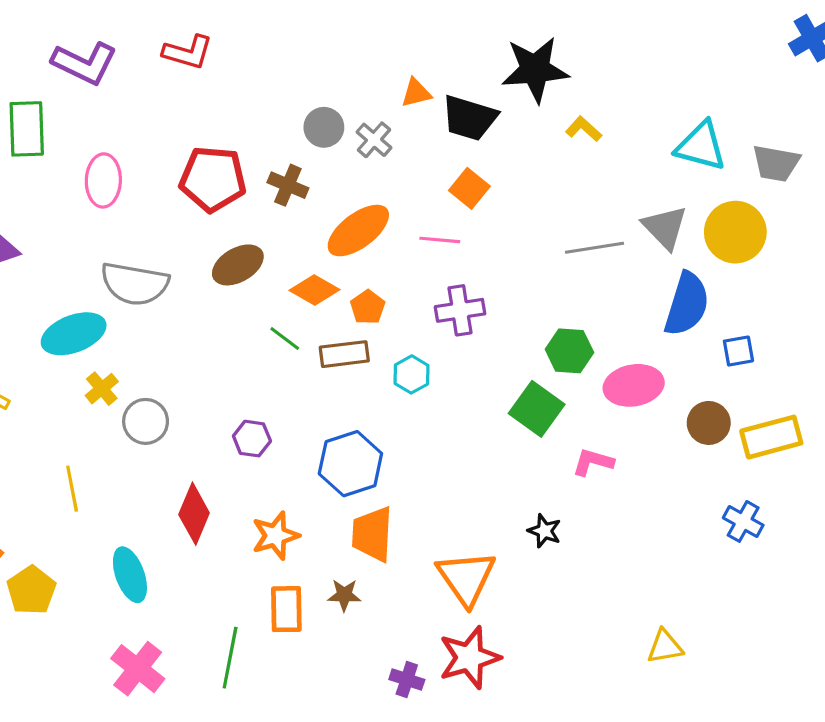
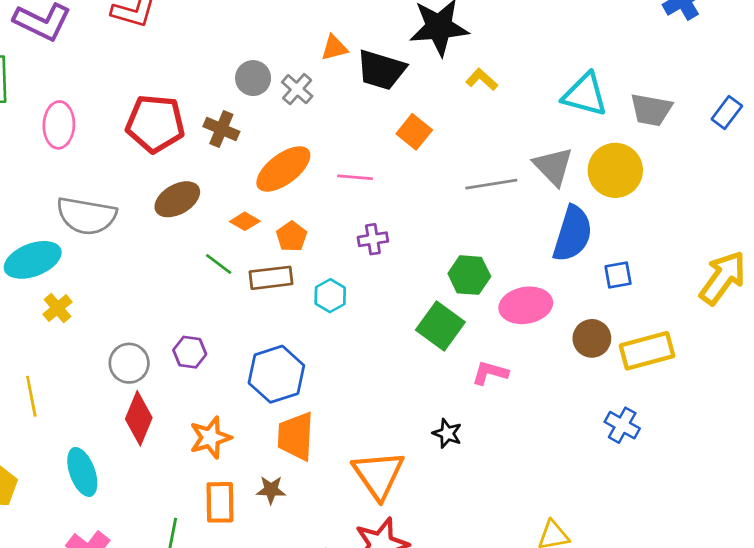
orange square: (469, 188) -> (414, 132), moved
orange diamond: (315, 290) -> (245, 221), size x0.7
purple cross: (460, 310) -> (373, 239), size x0.7
gray circle: (146, 421) -> (129, 363), moved

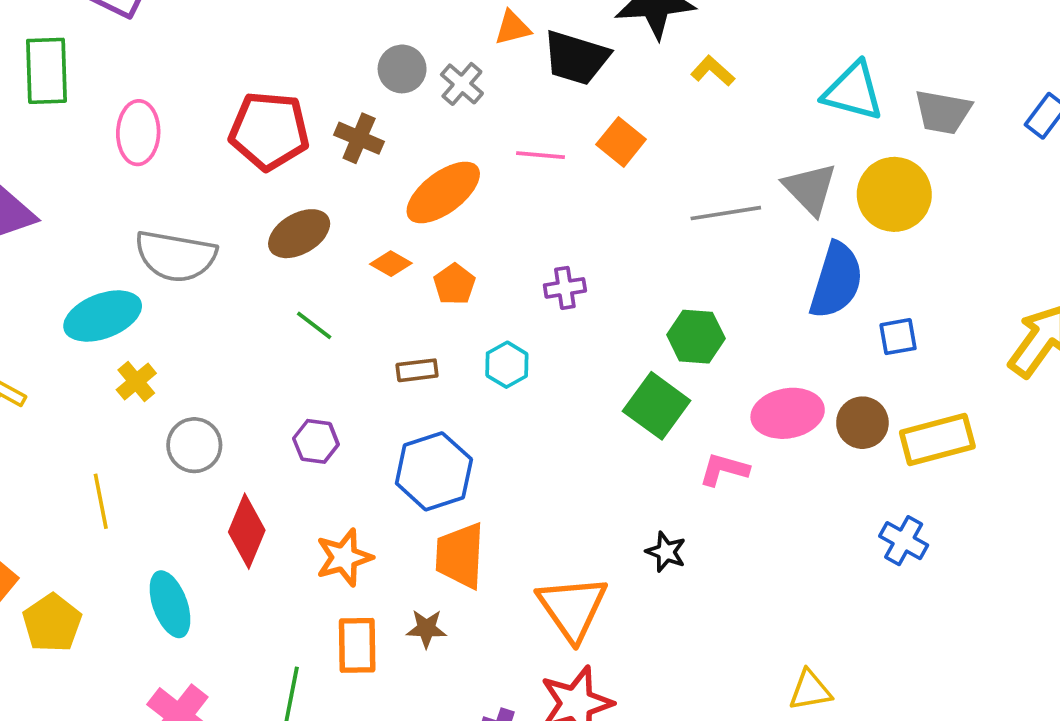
pink line: (355, 177) -> (541, 155), moved
green line: (219, 264) -> (314, 325), moved
brown rectangle: (271, 278) -> (417, 370), moved, size x0.7
pink ellipse: (526, 305) -> (788, 413), moved
gray circle: (129, 363) -> (194, 445), moved

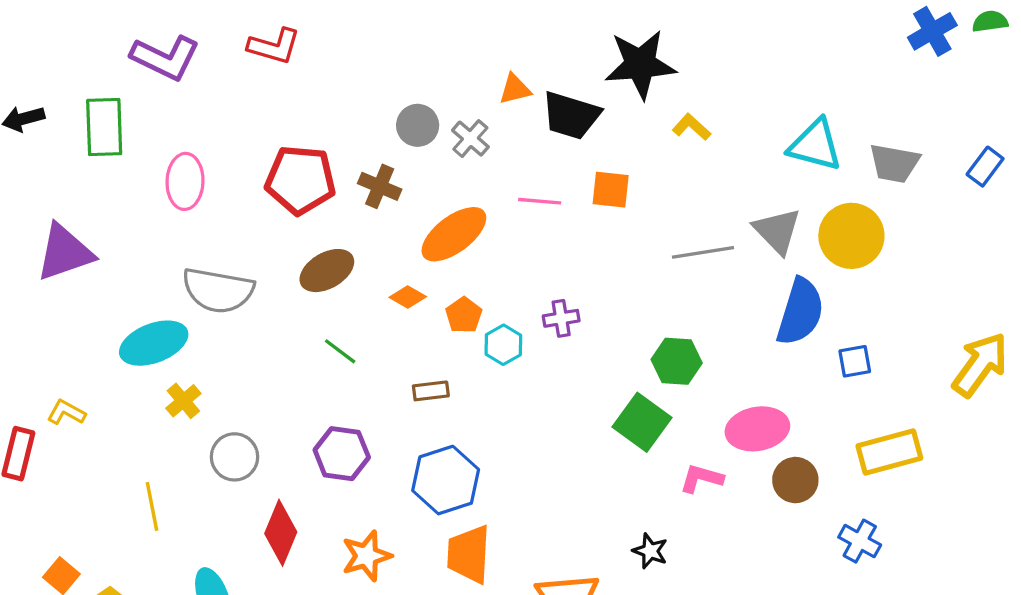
orange square: (621, 142) -> (611, 190), turned -33
cyan hexagon: (507, 365) -> (503, 345), moved
brown circle: (862, 423) -> (795, 480), moved
purple hexagon: (316, 441) -> (342, 454), size x1.4

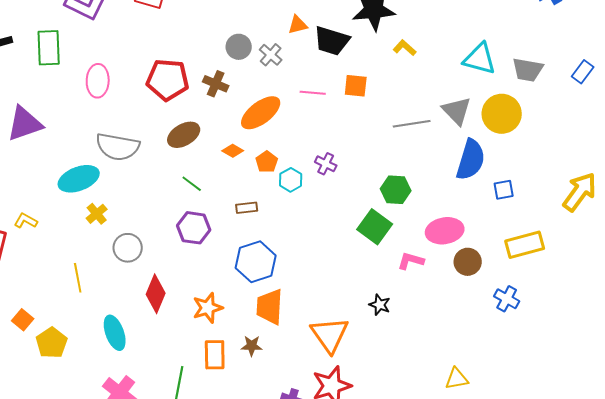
purple cross: (561, 318) -> (326, 164), turned 35
purple hexagon: (342, 454) -> (194, 228), moved

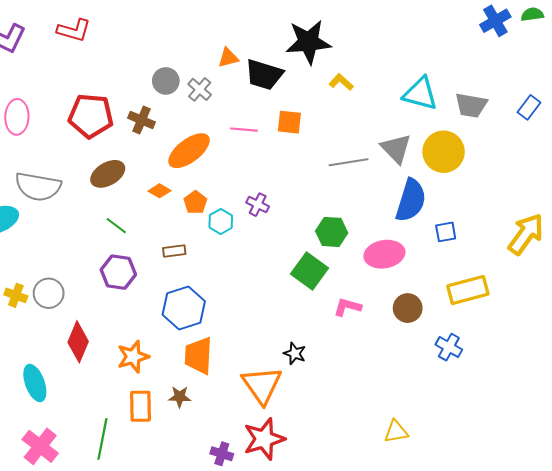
yellow cross: (97, 214) -> (16, 295), moved, turned -30
pink ellipse: (445, 231) -> (384, 254), moved
black star: (380, 305) -> (295, 353), moved

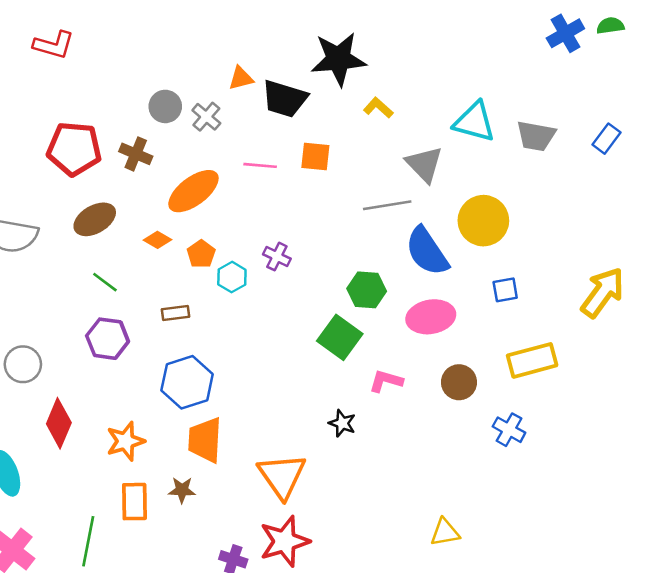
gray triangle: (396, 149) -> (424, 164), moved
yellow circle: (444, 152) -> (483, 221), moved
blue semicircle: (411, 200) -> (427, 251), moved, turned 129
black star: (295, 353) -> (342, 423), moved

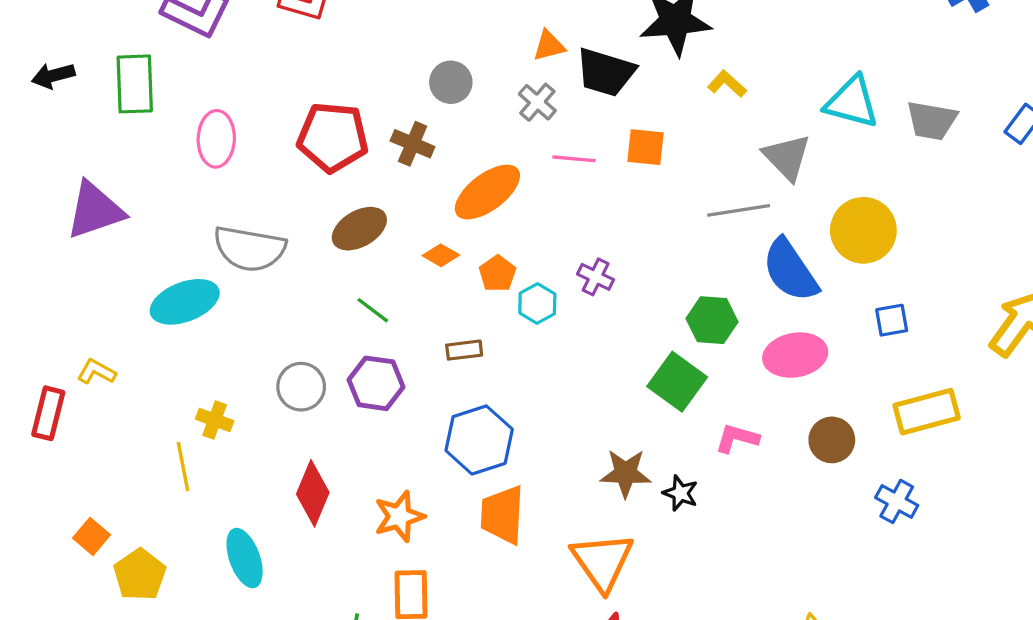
gray cross: (206, 117) -> (537, 102), moved
gray circle: (23, 364) -> (301, 387), moved
brown star: (182, 490) -> (626, 473), moved, size x1.4

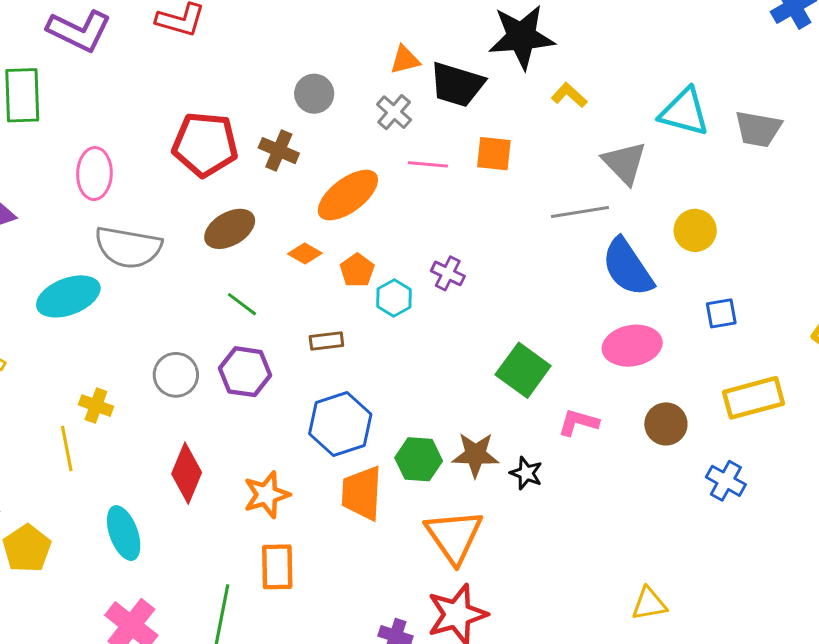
pink ellipse: (216, 139) -> (94, 174), moved
yellow circle: (863, 230) -> (695, 230), size x0.7
green hexagon: (712, 320) -> (419, 459), moved

